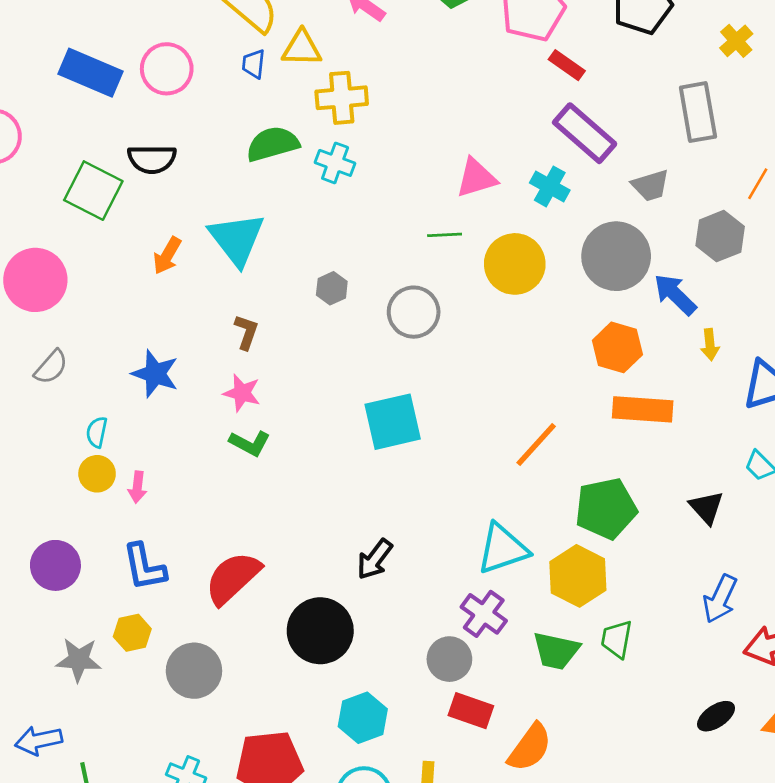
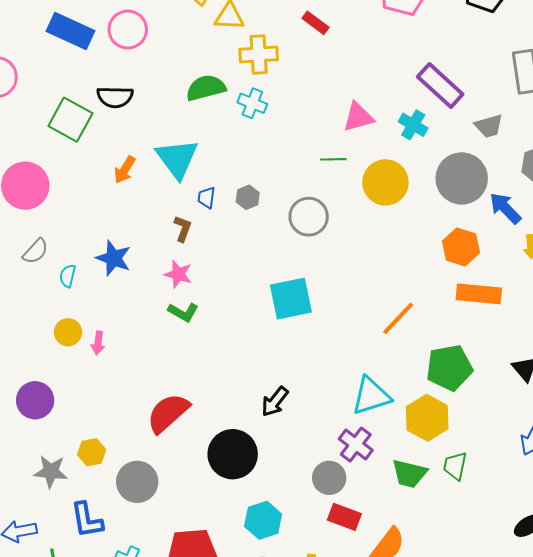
blue trapezoid: (254, 64) -> (206, 198), moved
red rectangle: (567, 65) -> (316, 23), moved
cyan semicircle: (97, 432) -> (68, 276), moved
blue L-shape: (144, 567) -> (87, 520), moved

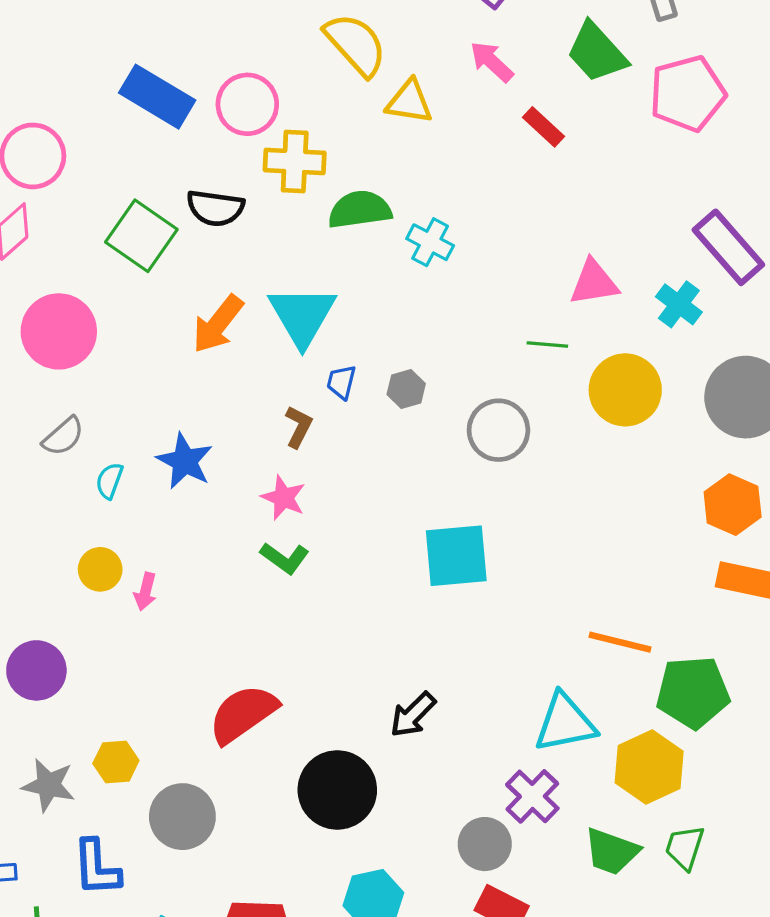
yellow cross: (259, 54) -> (295, 161), moved
orange arrow: (125, 170) -> (218, 324), size x1.4
orange line: (398, 318) -> (620, 642), moved, turned 54

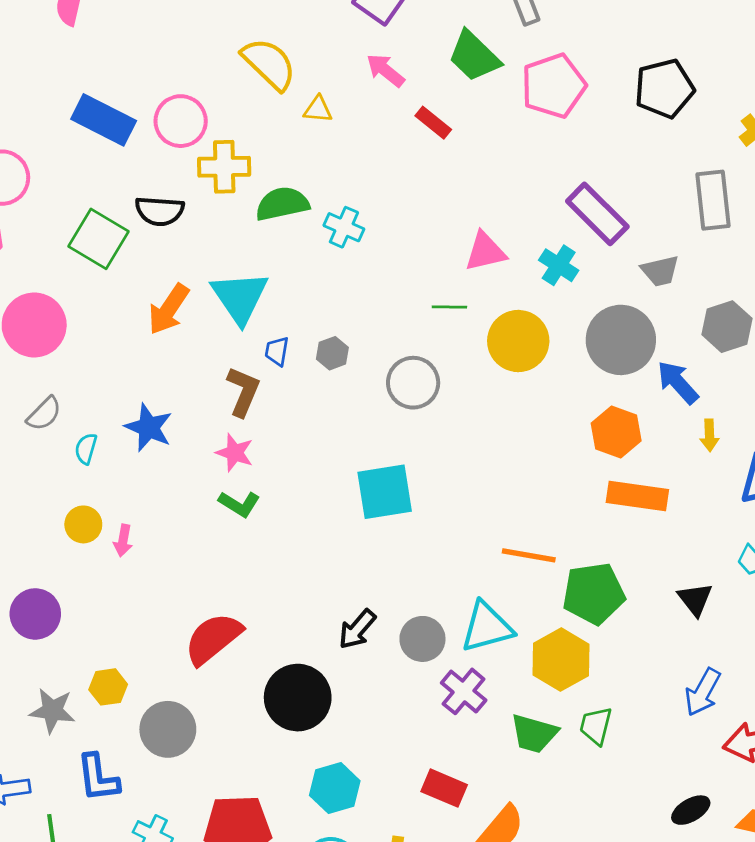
yellow triangle: (409, 102) -> (318, 109), size x0.7
brown L-shape: (299, 427) -> (243, 392), size x1.4
gray circle: (485, 844) -> (422, 639), moved

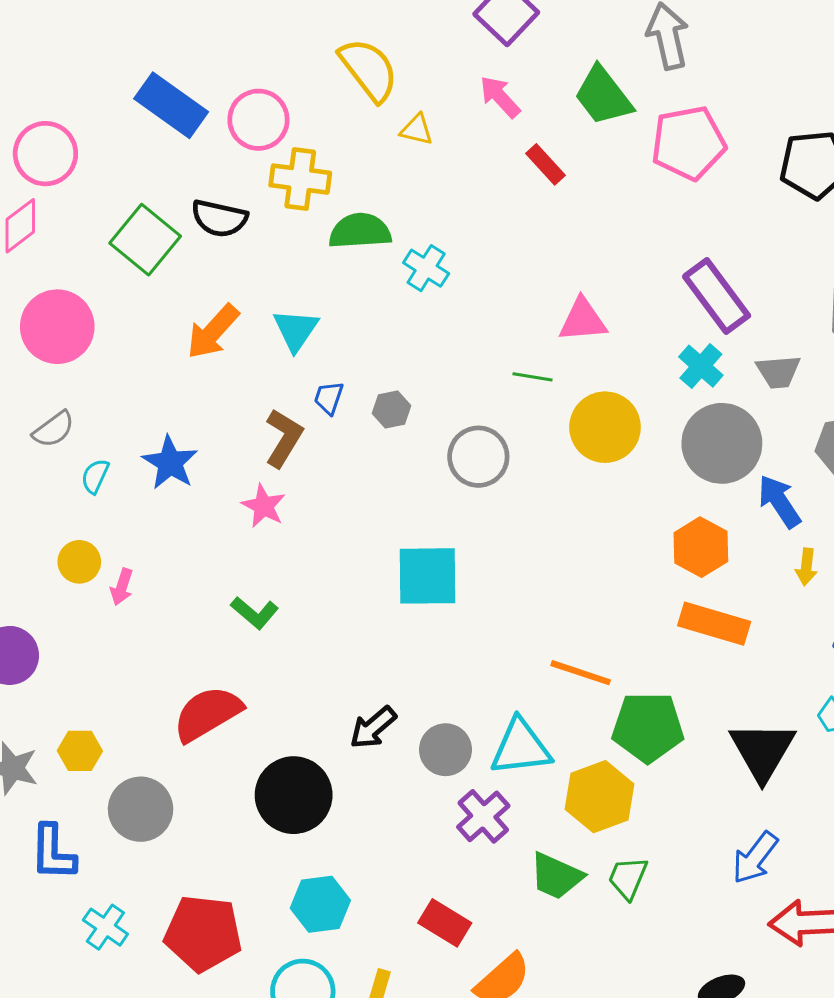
cyan cross: (559, 265) -> (701, 366), moved
cyan triangle: (240, 297) -> (296, 330), size x0.7
green L-shape: (239, 504) -> (255, 613), moved
black triangle: (695, 599) -> (762, 751), size x1.6

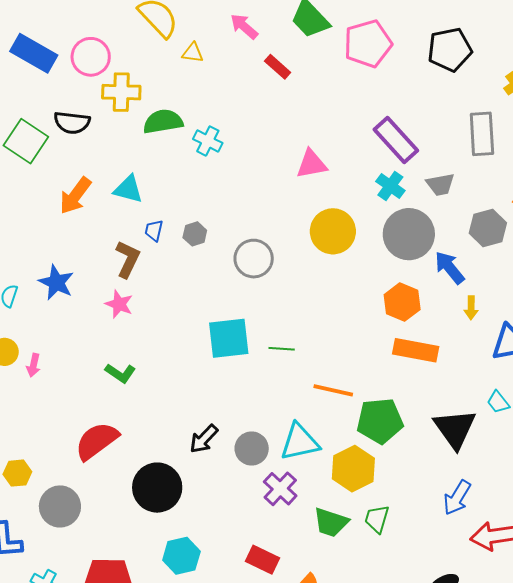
cyan triangle: (296, 330) -> (128, 189), turned -44
green line: (533, 377) -> (282, 349), moved

